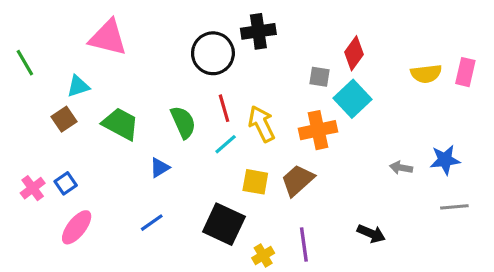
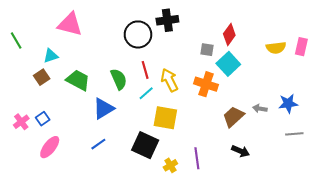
orange cross: (318, 130) -> (206, 84), turned 30
blue triangle: (160, 168) -> (103, 109), size x1.6
brown trapezoid: (298, 180) -> (233, 117), moved
yellow square: (255, 182) -> (165, 118), size x1.4

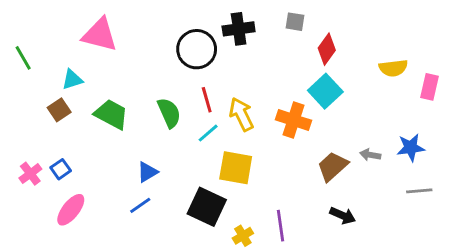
pink rectangle: (301, 47) -> (429, 87), moved
gray square: (207, 50) -> (295, 22), moved
blue triangle: (103, 109) -> (147, 172), moved, size x0.7

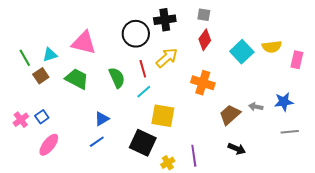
pink triangle: (100, 35) -> (84, 43), moved
red diamond: (327, 49) -> (205, 40), moved
green line: (23, 58) -> (25, 58), moved
cyan square: (325, 91) -> (242, 52), moved
yellow arrow: (241, 114) -> (167, 58), moved, turned 75

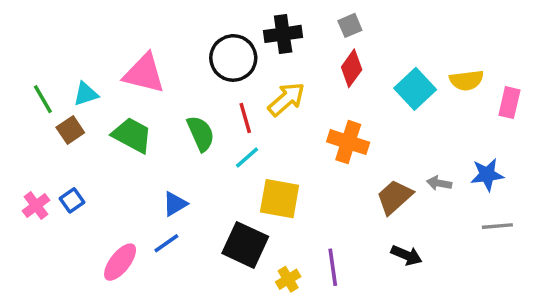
gray square: (204, 15) -> (350, 25), turned -32
pink ellipse: (49, 145) -> (120, 262), moved

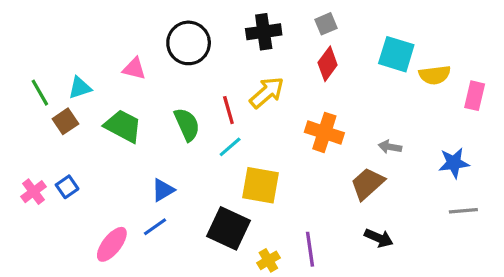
black circle: (233, 58) -> (189, 43), moved
pink triangle: (144, 73) -> (134, 69), size x0.6
cyan square: (415, 89) -> (396, 54), moved, turned -30
gray arrow: (439, 183) -> (390, 147), moved

